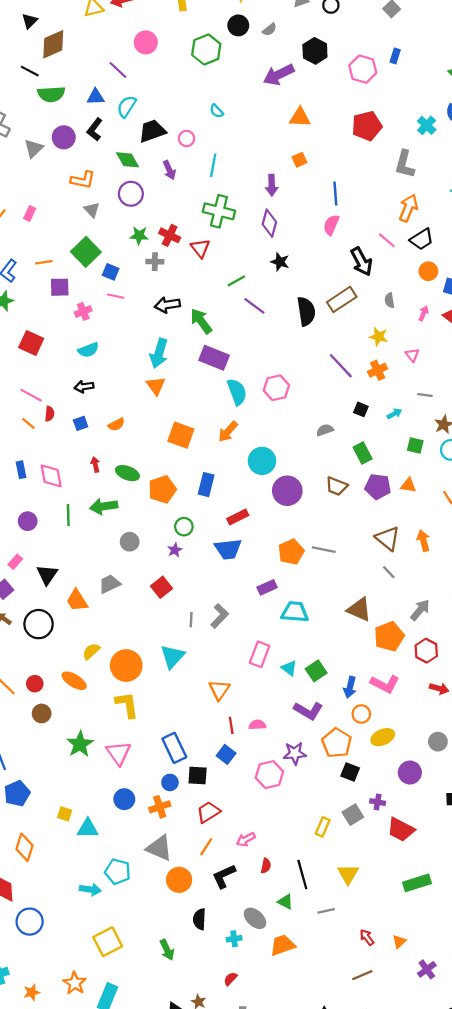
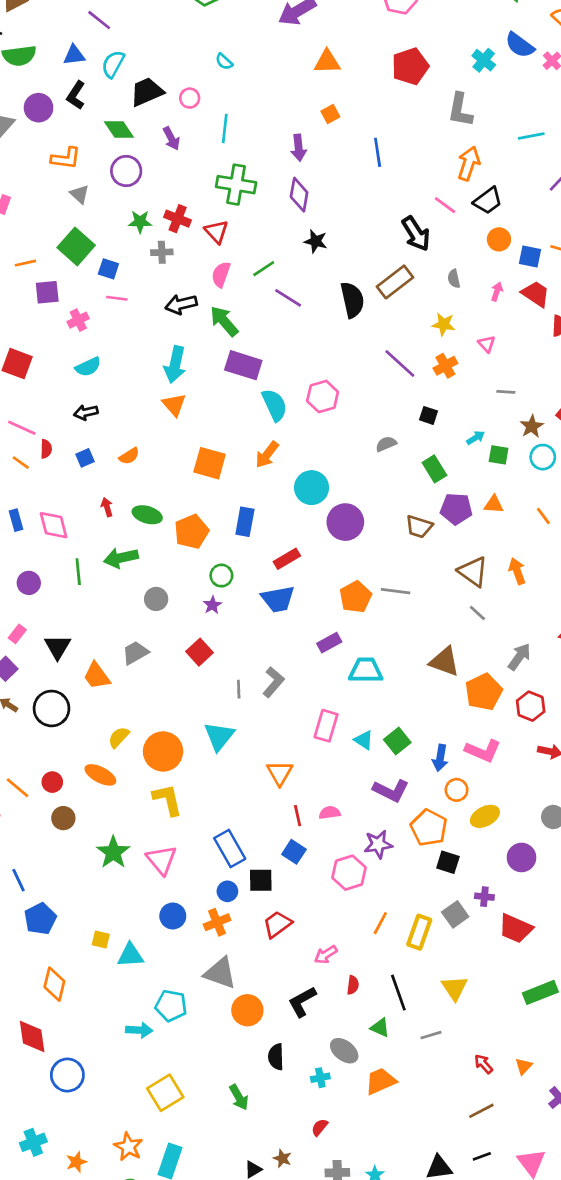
pink semicircle: (331, 225) -> (221, 274), moved
cyan arrow: (394, 414) -> (476, 438), moved
brown trapezoid: (337, 486) -> (419, 527), moved
yellow rectangle: (323, 827) -> (419, 932), size x1.4
orange line: (206, 847) -> (380, 923), moved

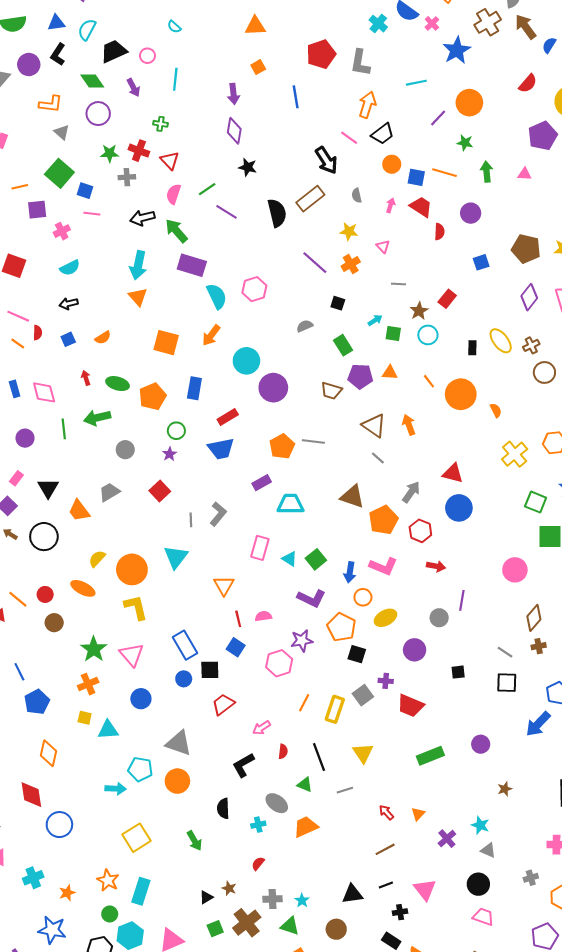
red pentagon: (410, 66) -> (321, 54), moved
green cross: (236, 185) -> (160, 124), moved, size x0.5
orange cross: (217, 922) -> (88, 684), moved
orange circle: (247, 1010) -> (177, 781), moved

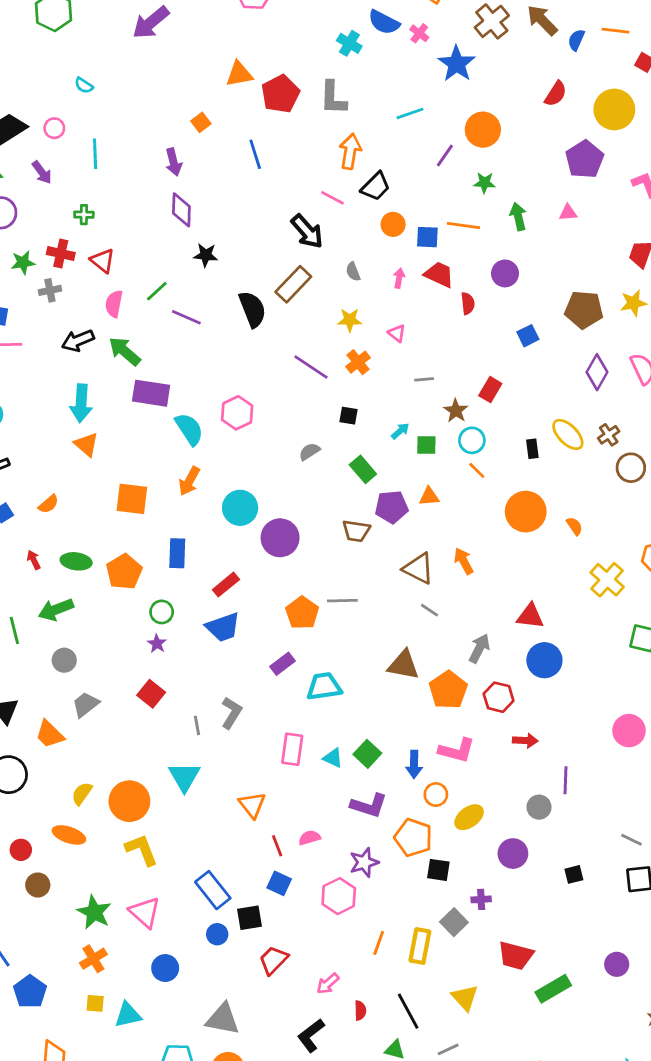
orange triangle: (255, 26) -> (239, 74), moved
orange line: (429, 381) -> (477, 470), moved
gray circle: (125, 450) -> (64, 660), moved
red trapezoid: (410, 706) -> (516, 956), moved

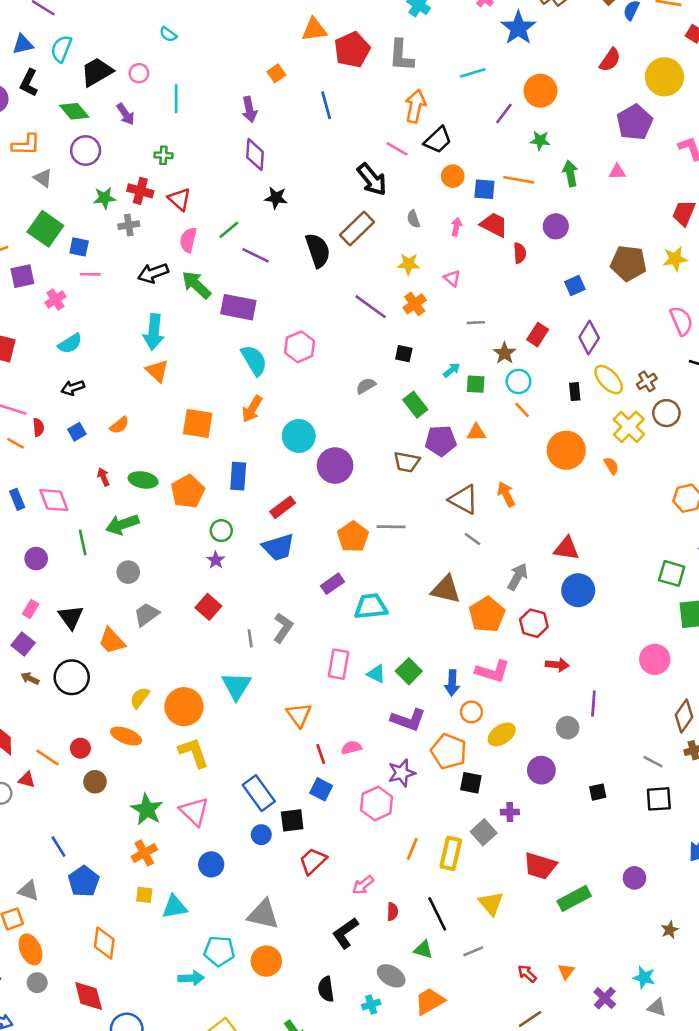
purple diamond: (597, 372) -> (589, 337), moved
purple rectangle: (151, 393) -> (238, 307), moved
yellow cross: (607, 580) -> (629, 427), moved

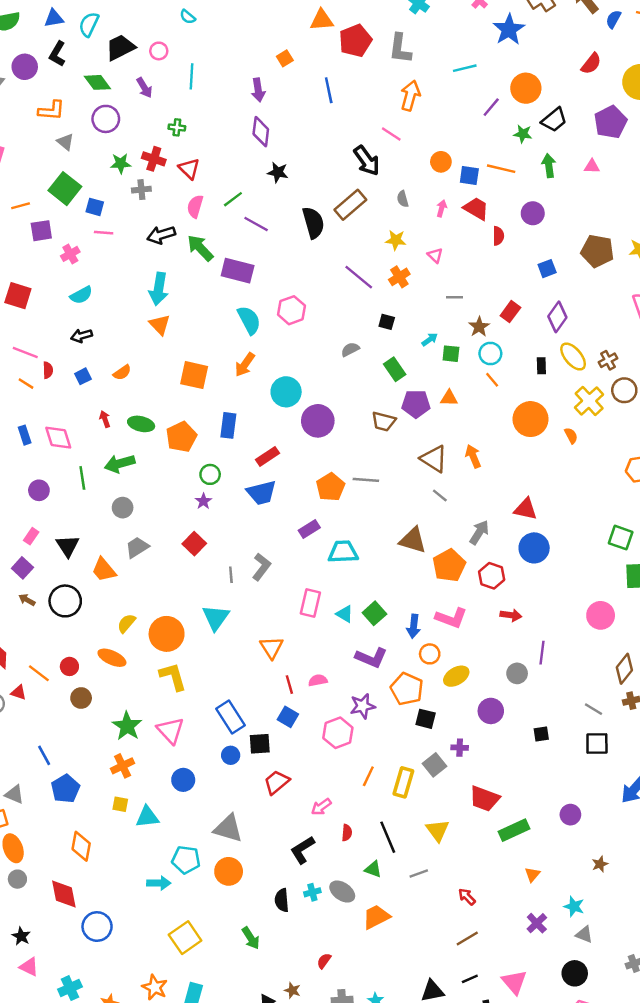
black trapezoid: (438, 140) -> (554, 120), moved
orange triangle: (566, 971) -> (532, 874), moved
cyan cross: (371, 1004) -> (312, 892), moved

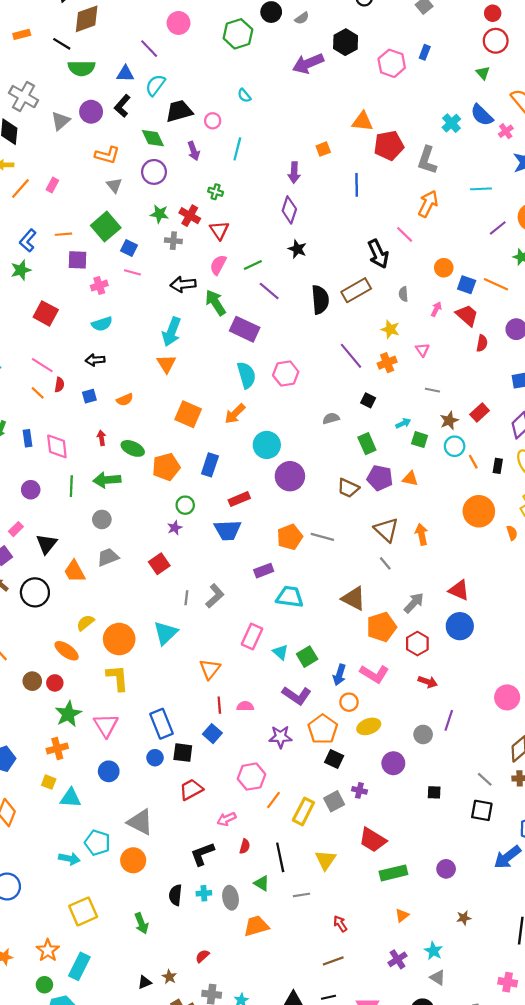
orange line: (492, 380) -> (473, 462), moved
red circle: (69, 666) -> (55, 683), moved
pink hexagon: (338, 733) -> (251, 777), moved
gray ellipse: (342, 892) -> (231, 898), turned 35

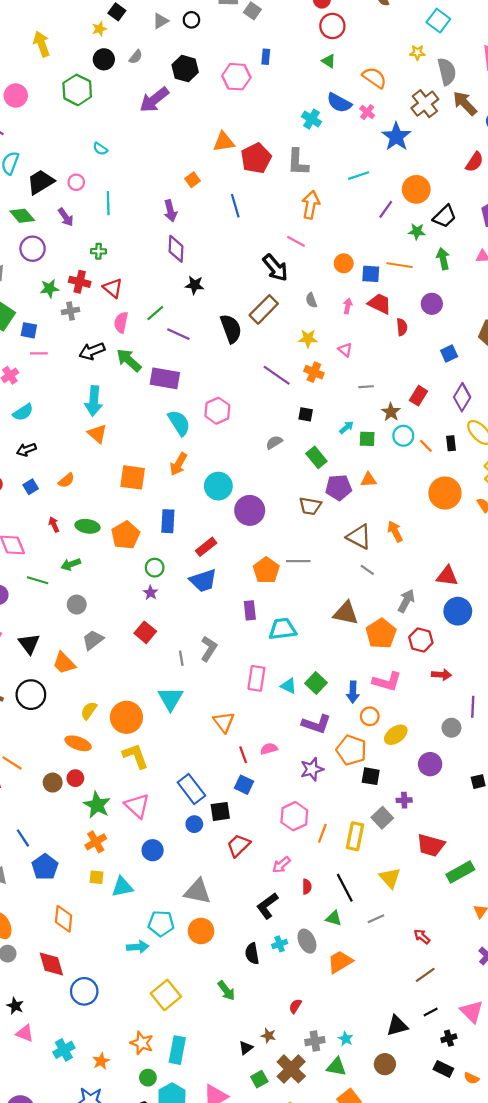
orange cross: (387, 363) -> (314, 372), turned -30
green arrow: (107, 480) -> (71, 564), size x0.7
green line: (71, 486) -> (38, 580), turned -60
purple rectangle: (264, 571) -> (250, 610), turned -60

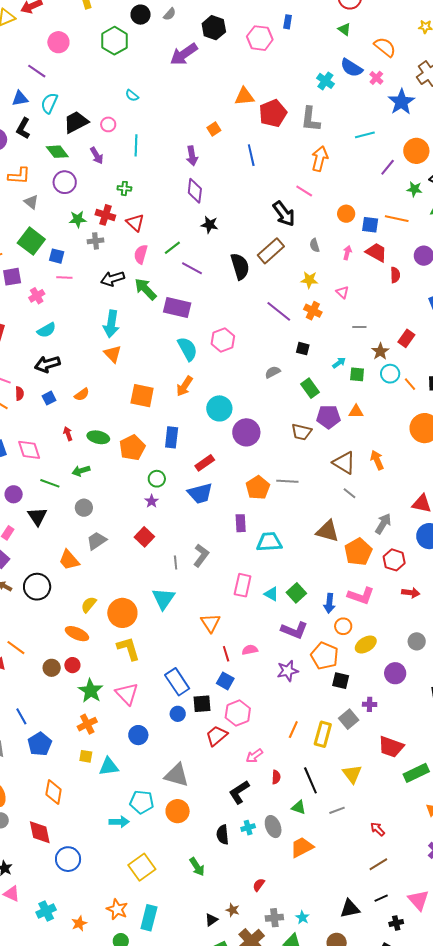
black arrow: (26, 450) -> (47, 364), size x1.4
black triangle: (29, 644) -> (37, 516), moved
pink hexagon: (294, 816) -> (238, 713), moved

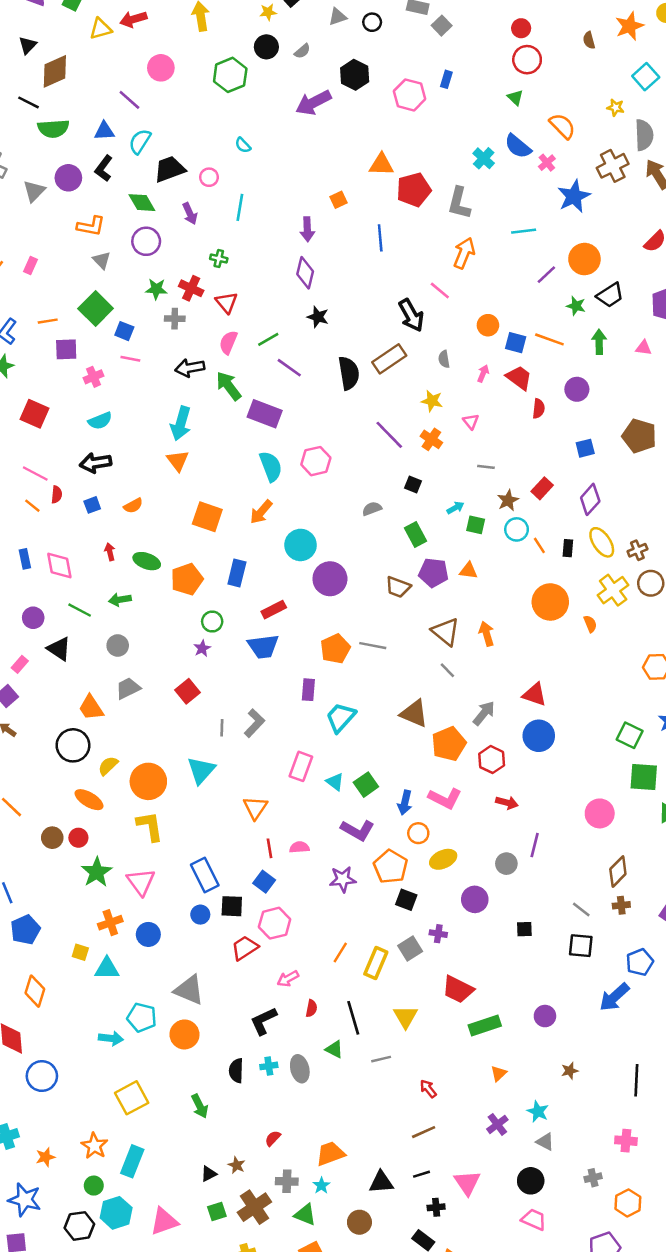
black triangle: (37, 516) -> (59, 649), turned -30
cyan trapezoid: (269, 542) -> (341, 717), turned -52
black circle: (37, 587) -> (73, 745), moved
orange cross: (87, 724) -> (110, 923), moved
orange trapezoid: (302, 847) -> (330, 1154), moved

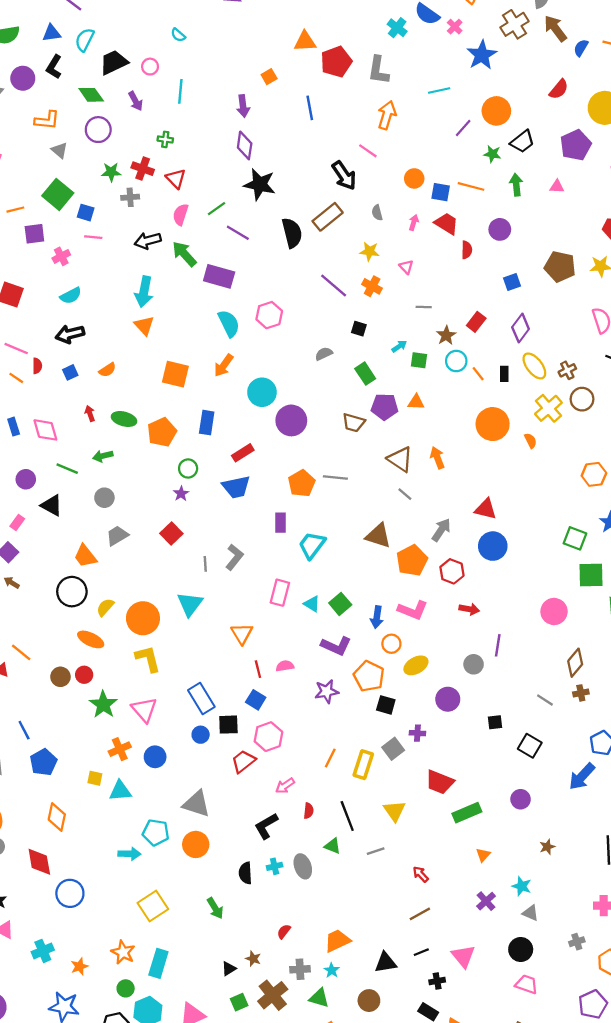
black star: (318, 317) -> (260, 184), size x1.6
black square: (581, 946) -> (530, 746), moved, turned 30

